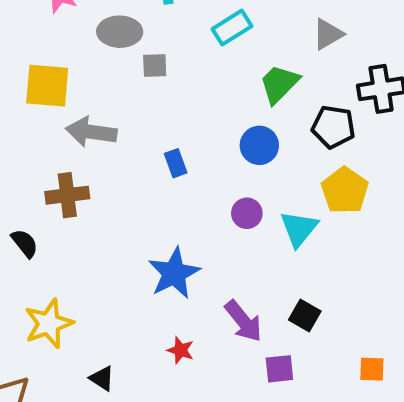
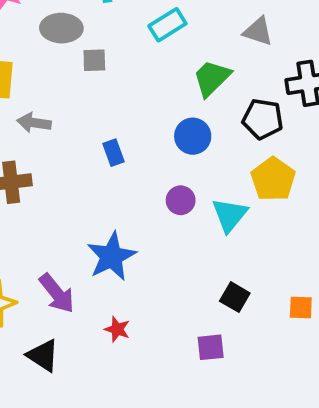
gray triangle: (328, 34) -> (258, 31), turned 48
gray arrow: (91, 132) -> (34, 123), size x0.7
purple arrow: (243, 321) -> (57, 293), moved
orange square: (372, 369) -> (301, 308), moved
black triangle: (102, 378) -> (43, 355), size x1.4

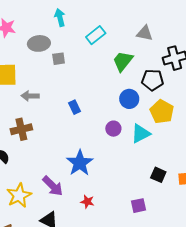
blue circle: (193, 136) -> (129, 99), moved
cyan triangle: (230, 215) -> (141, 133), turned 30
black square: (235, 297) -> (158, 175), moved

